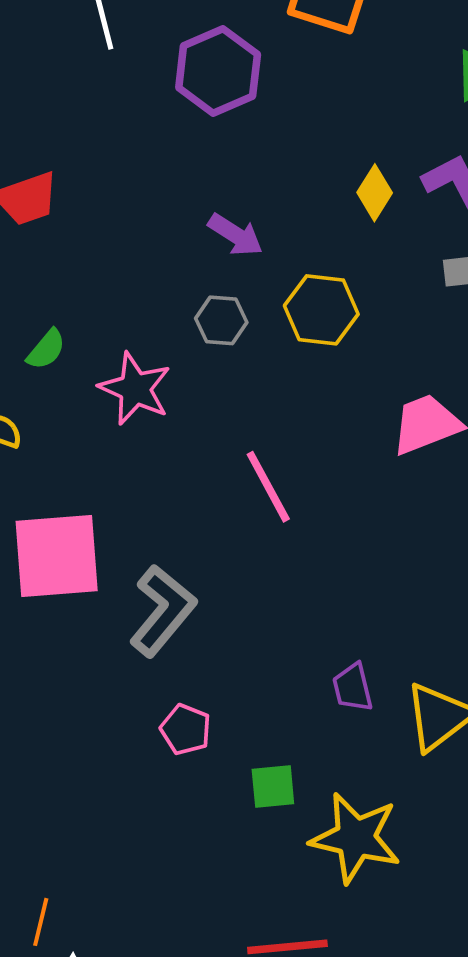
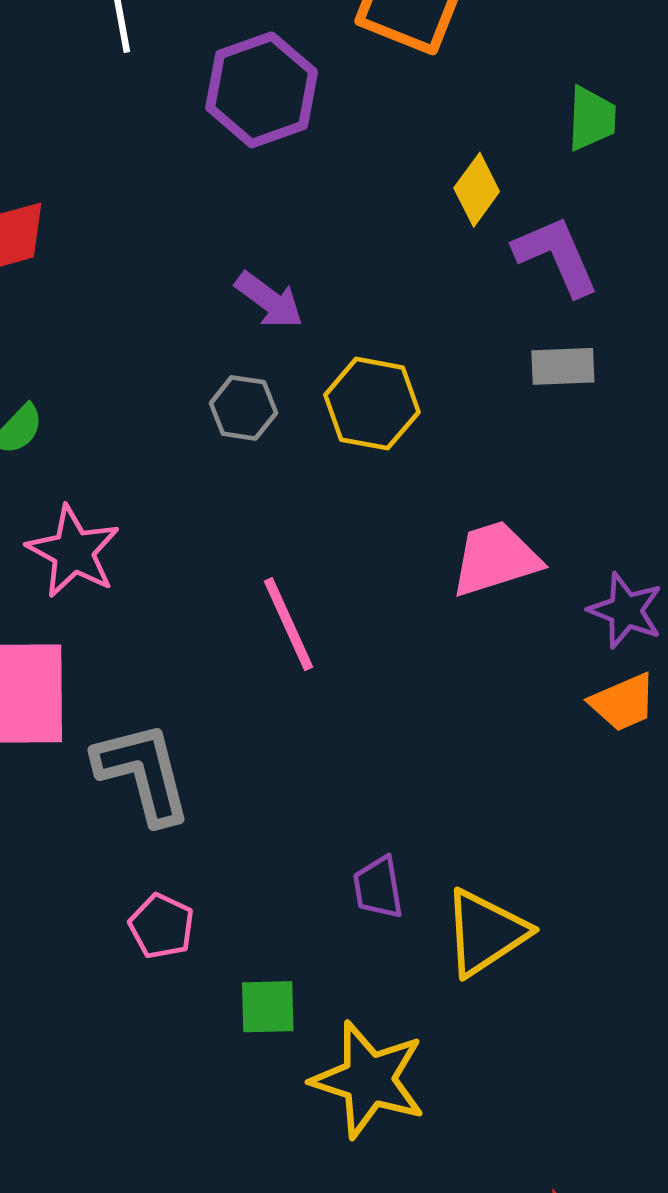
yellow diamond: (375, 193) -> (477, 190), moved
pink star: (135, 389) -> (73, 552), moved
gray L-shape: (163, 611) -> (143, 773), turned -58

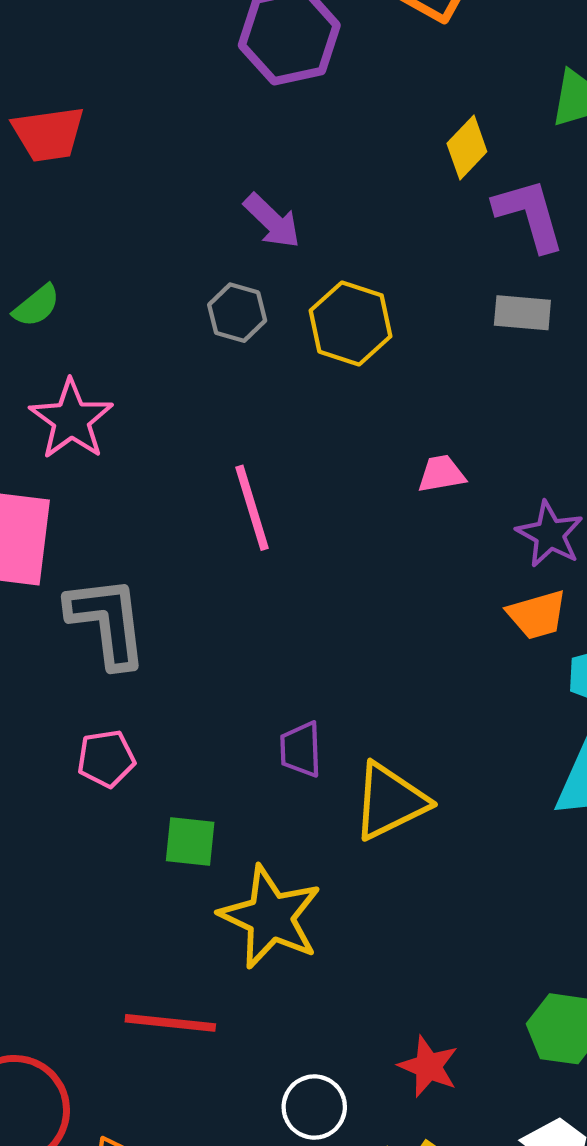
pink trapezoid: (495, 559) -> (441, 474), size x0.6
pink pentagon: (162, 926) -> (106, 759), turned 30

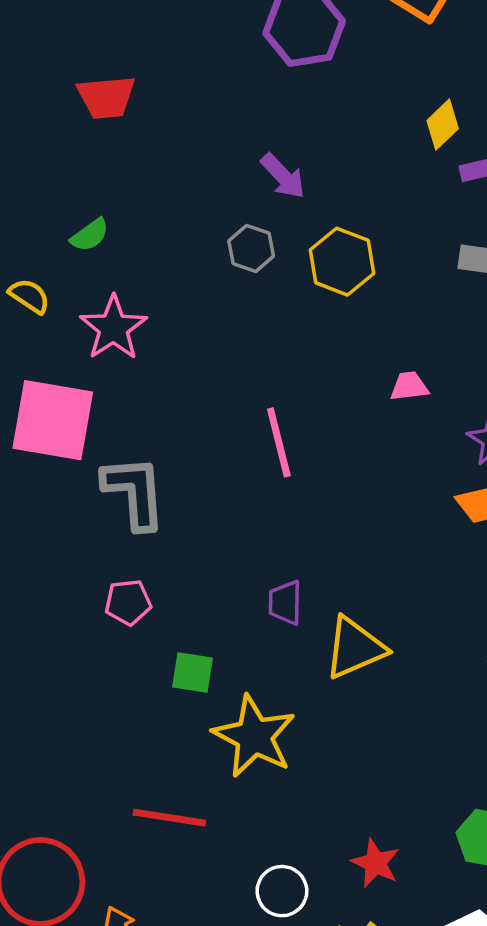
pink line: (252, 508) -> (279, 442), moved

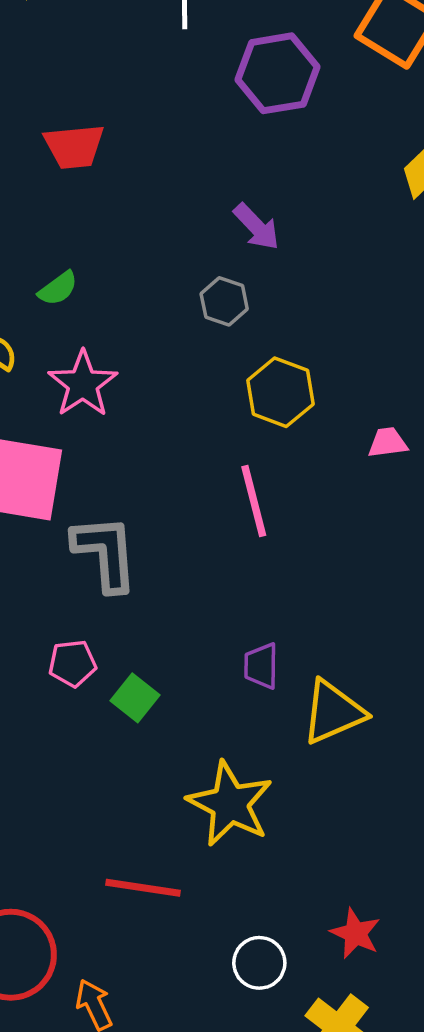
yellow hexagon: (342, 262) -> (280, 392), moved
pink pentagon: (128, 602) -> (72, 663), moved
green square: (192, 672) -> (135, 698), moved, turned 30

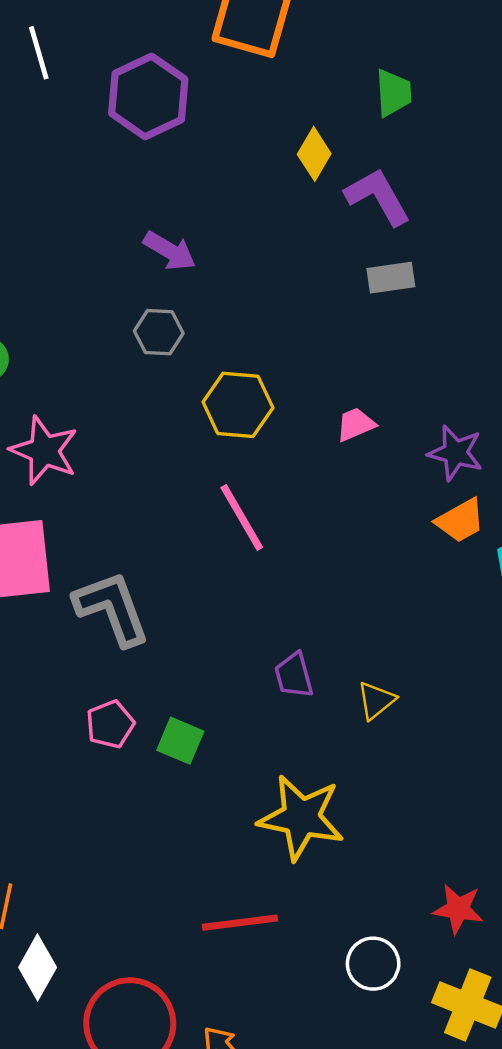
yellow triangle: (333, 712) -> (376, 700), size x0.6

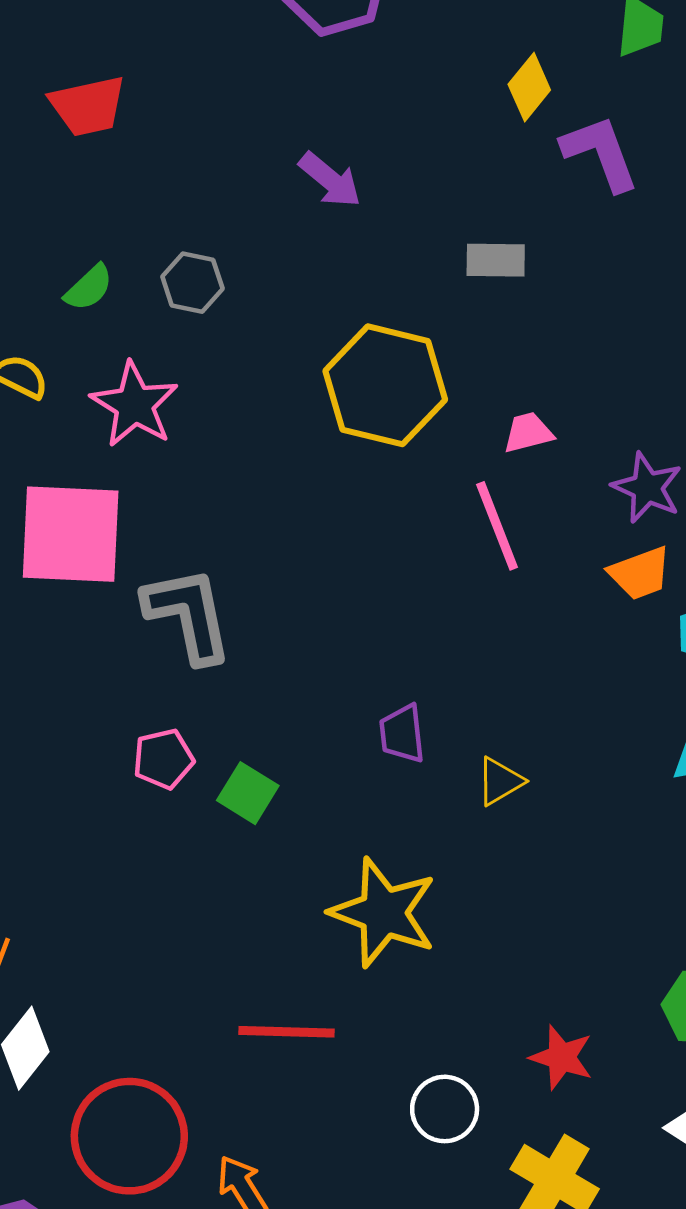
gray rectangle: (391, 278) -> (496, 260), moved
gray hexagon: (159, 332) -> (192, 283), moved
yellow hexagon: (238, 405) -> (385, 385), size x1.4
pink line: (242, 517) -> (497, 526), moved

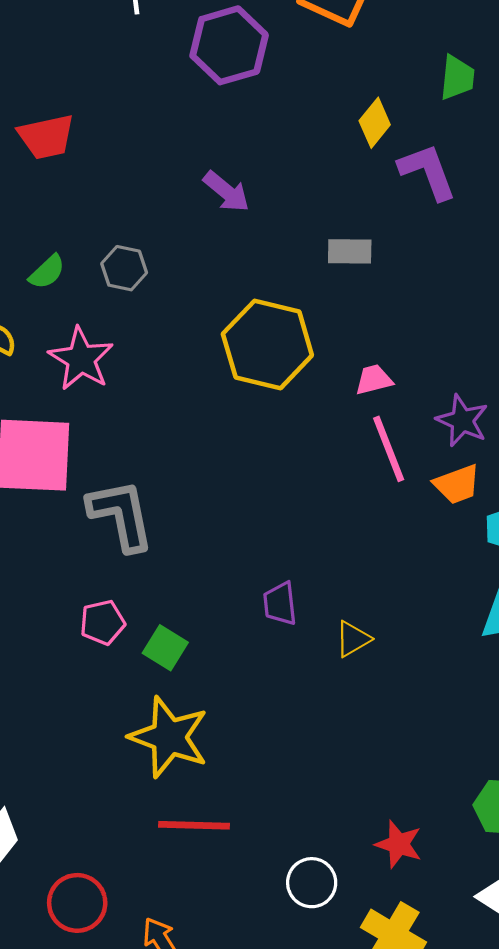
pink line: (497, 526) -> (389, 449), moved
yellow star: (383, 913) -> (169, 737), moved
red circle: (129, 1136) -> (77, 903), size x0.7

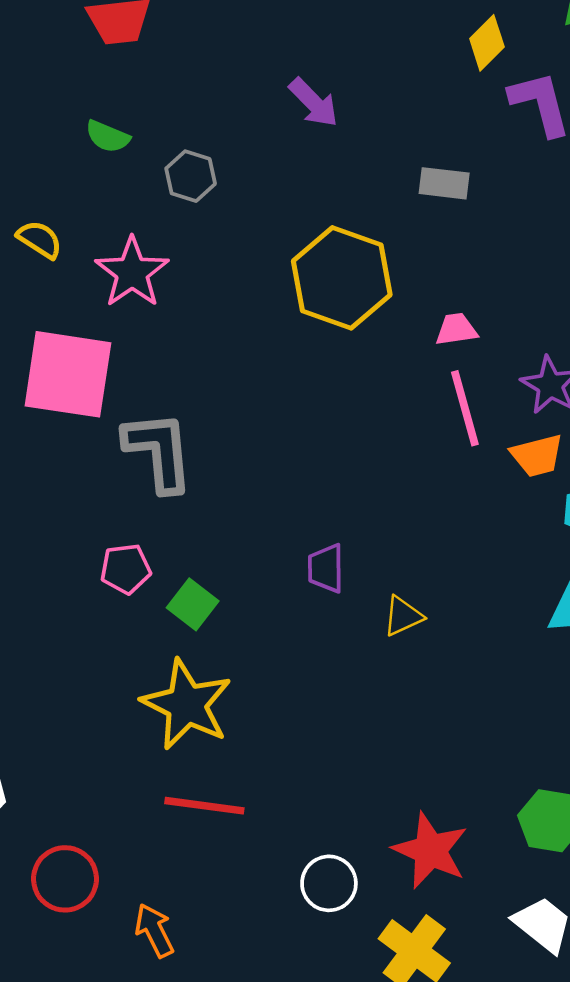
green semicircle: (47, 272) -> (108, 137), moved, turned 60
red star: (399, 844) -> (430, 850), size x1.4

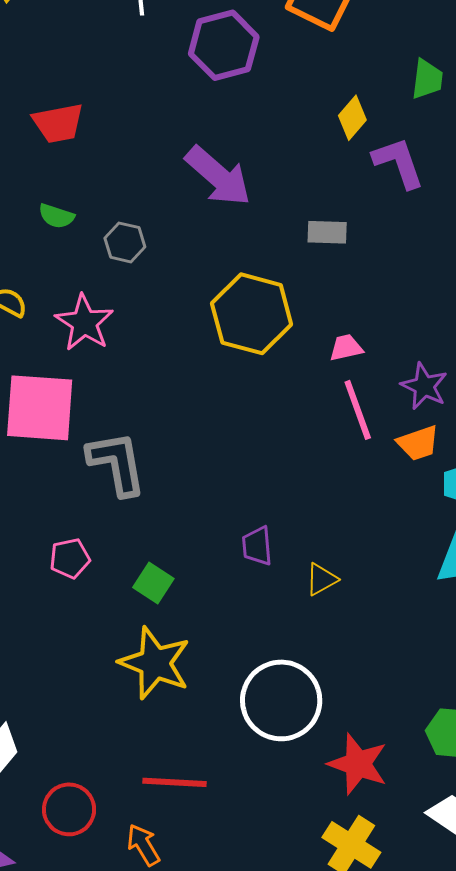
purple arrow: (314, 103) -> (218, 176), size x1.6
pink pentagon: (126, 569) -> (70, 558), moved
red line: (204, 806) -> (175, 782), moved
white circle: (329, 883) -> (281, 700), moved, size x1.8

